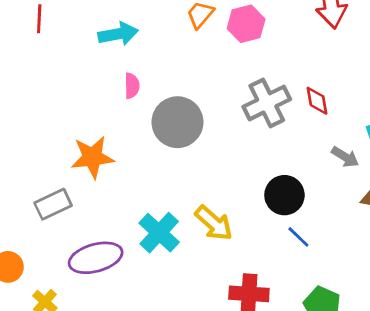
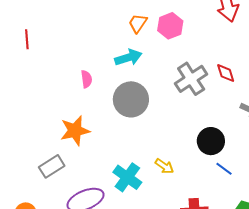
cyan arrow: (118, 34) -> (128, 57), moved
pink semicircle: (132, 86) -> (86, 79), moved
yellow arrow: (214, 223) -> (164, 166), size x0.7

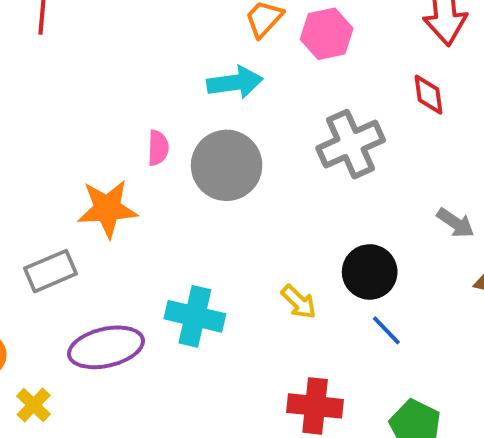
red diamond: (226, 73) -> (429, 95), moved
pink semicircle: (86, 79) -> (158, 148), moved
yellow arrow: (164, 166) -> (299, 302), moved
cyan cross: (127, 177) -> (195, 316), turned -32

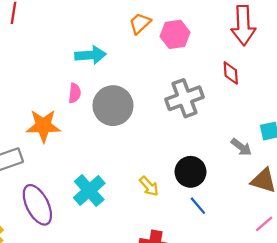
cyan arrow: (235, 82) -> (91, 55), moved
cyan cross: (195, 316) -> (89, 190), turned 32
purple ellipse: (106, 347) -> (37, 205), turned 72

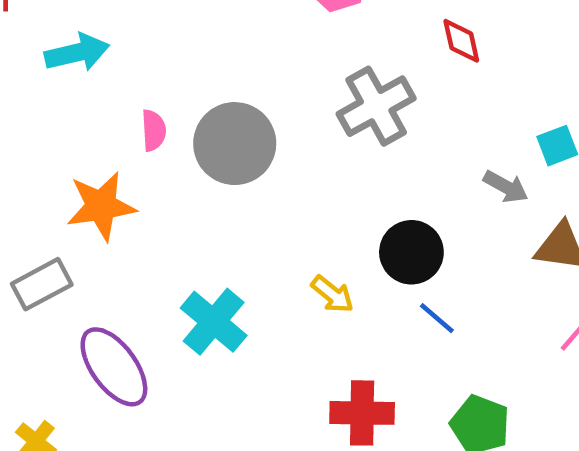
cyan arrow: (91, 55) -> (77, 53), moved

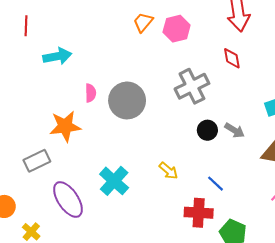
gray arrow: (506, 187) -> (235, 130), moved
black circle: (411, 252) -> (207, 130), moved, size x0.7
red cross: (362, 413) -> (199, 213), moved

